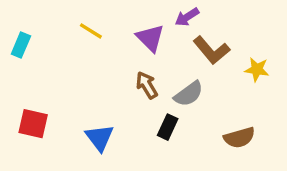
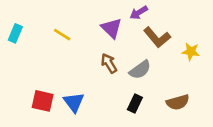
yellow line: (91, 31) -> (62, 35), moved
red square: (33, 124) -> (43, 101), moved
black rectangle: (168, 127) -> (135, 104), moved

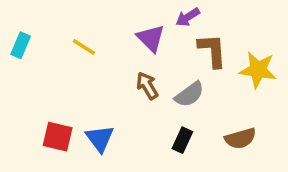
brown L-shape: (157, 37) -> (212, 51), turned -144
yellow star: (191, 52) -> (258, 70), size x1.5

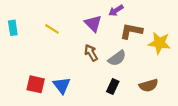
cyan rectangle: (21, 45) -> (13, 28), turned -32
brown L-shape: (212, 51) -> (131, 31), turned -75

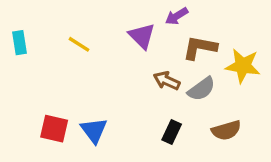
brown arrow: (91, 53) -> (167, 81), moved, turned -35
gray semicircle: (117, 58) -> (201, 89), moved

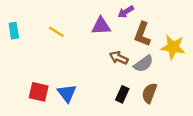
purple triangle: (142, 36) -> (101, 26), turned -48
brown L-shape: (200, 48) -> (142, 34), turned -80
brown semicircle: (226, 130) -> (149, 93), moved, turned 126

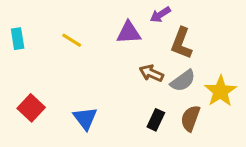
yellow star: (173, 47) -> (220, 91), moved, turned 30
red square: (39, 92) -> (31, 108), moved, turned 30

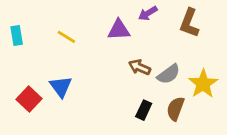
brown L-shape: (181, 43) -> (189, 23), moved
blue triangle: (85, 118) -> (61, 87), moved

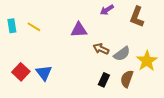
purple triangle: (119, 30) -> (79, 30), moved
yellow line: (66, 37) -> (34, 27), moved
blue triangle: (61, 87) -> (44, 73), moved

